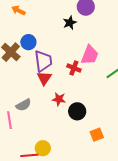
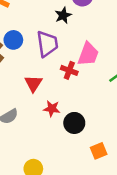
purple trapezoid: (43, 61) -> (47, 44), moved

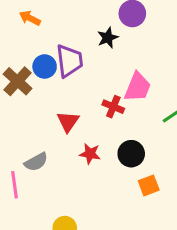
purple trapezoid: (47, 44) -> (69, 61), moved
black circle: (74, 123) -> (131, 154), moved
orange square: (99, 151) -> (149, 185), moved

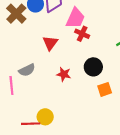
pink trapezoid: (138, 87) -> (75, 18), moved
red star: (90, 154) -> (64, 74), moved

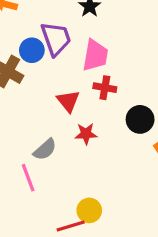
red cross: (82, 34) -> (105, 88), moved
red star: (64, 74) -> (86, 134), moved

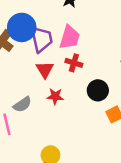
purple trapezoid: (56, 39) -> (42, 39), moved
blue circle: (32, 50) -> (22, 27), size x1.5

